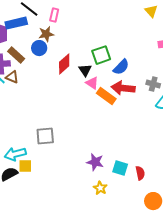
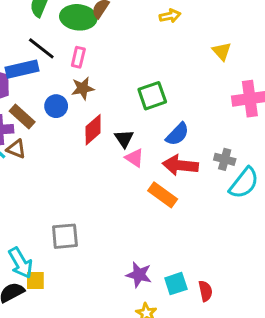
brown star: (46, 34) -> (83, 88), moved
green square: (101, 55) -> (152, 96), moved
orange rectangle: (106, 96) -> (163, 195), moved
cyan arrow: (15, 154) -> (21, 263), turned -105
cyan square: (120, 168) -> (176, 284), turned -35

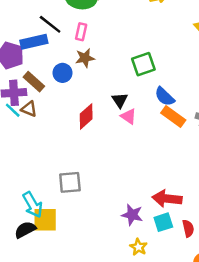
red diamond: (93, 130) -> (86, 116), moved
blue semicircle: (177, 134) -> (165, 97), turned 90
red arrow: (180, 165) -> (167, 199), moved
orange rectangle: (163, 195) -> (173, 116), moved
yellow square: (35, 281) -> (45, 220), size x1.5

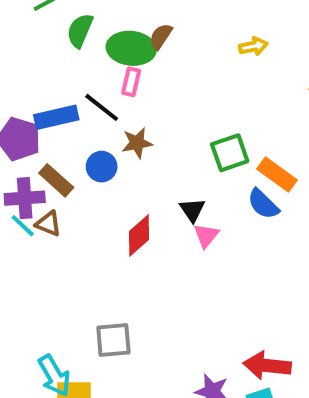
black line: (50, 24) -> (102, 107), moved
pink rectangle: (81, 32) -> (131, 82), moved
pink triangle: (128, 116) -> (206, 236), turned 35
orange rectangle: (173, 116) -> (277, 174), moved

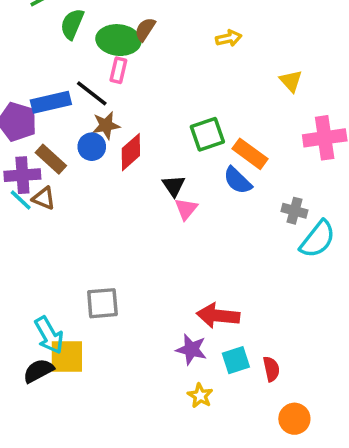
brown star: (137, 143) -> (106, 125), moved
red diamond: (139, 236) -> (131, 152), moved
red arrow: (267, 366) -> (218, 316), moved

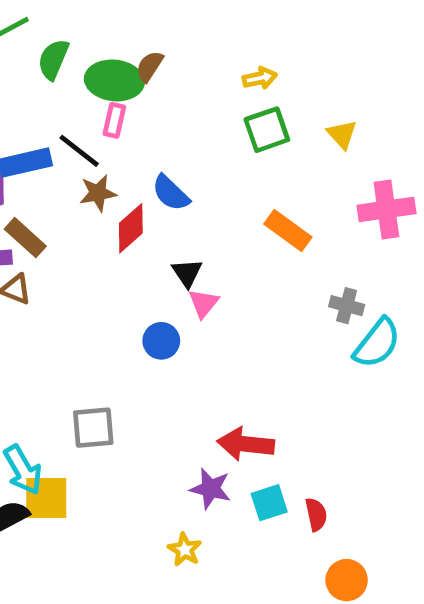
green square: (207, 134) -> (267, 130), moved
blue circle: (92, 147) -> (161, 341), moved
blue semicircle: (238, 180) -> (171, 193), moved
yellow star: (200, 396) -> (185, 550), moved

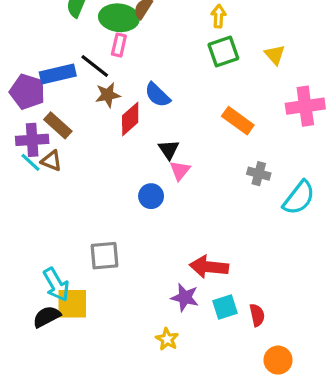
yellow arrow: (260, 78) -> (219, 16), turned -75
gray cross: (347, 306) -> (259, 174), moved

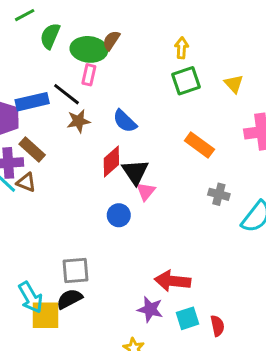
red diamond: (130, 119) -> (111, 161), moved
black triangle: (169, 150) -> (135, 172), size x1.4
black semicircle: (47, 317) -> (69, 299), moved

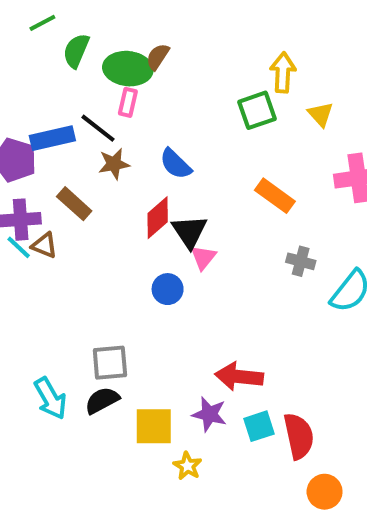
yellow arrow: (182, 48) -> (283, 73), moved, size x1.4
brown rectangle: (32, 149) -> (74, 204), moved
yellow square: (46, 315) -> (154, 426), moved
red semicircle: (217, 326) -> (299, 436), size x1.6

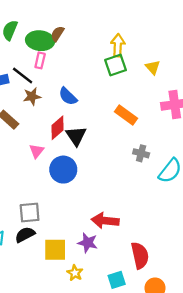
yellow arrow: (283, 73) -> (118, 45), moved
pink triangle: (203, 257) -> (37, 151), moved
blue circle: (168, 289) -> (63, 170), size x1.5
cyan square: (259, 426) -> (117, 280), moved

